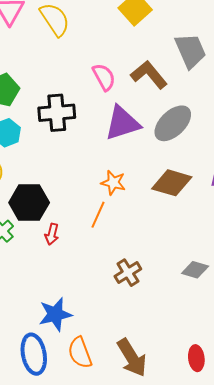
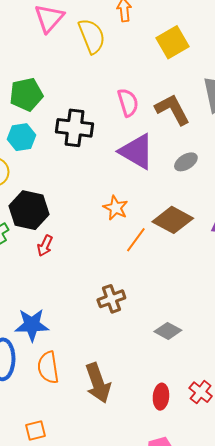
purple triangle: (122, 123) -> (137, 151), turned 36
gray ellipse: (173, 123) -> (186, 162), size x0.6
orange line: (98, 215) -> (136, 240), moved
gray diamond: (195, 270) -> (168, 331), moved

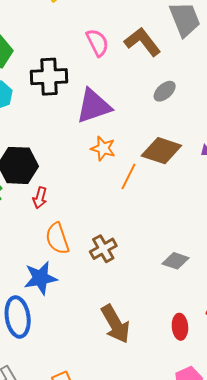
purple triangle: (137, 151) -> (94, 106), moved, turned -39
brown cross: (111, 299) -> (103, 249), moved
orange semicircle: (48, 367) -> (57, 238), moved

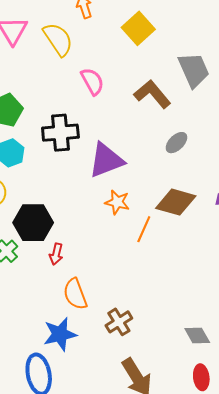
pink semicircle: (97, 43) -> (92, 81), moved
brown cross: (103, 249) -> (119, 322), moved
gray diamond: (176, 261) -> (197, 335), moved, turned 44

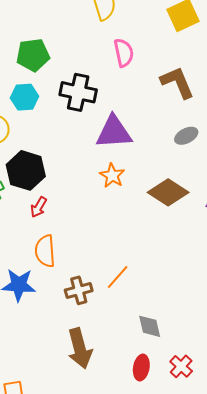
orange line: (144, 229) -> (118, 277), moved

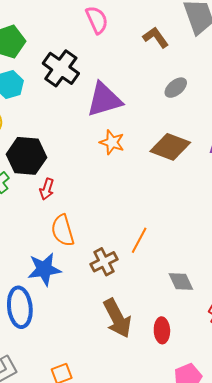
brown L-shape: (177, 82) -> (156, 37), size x0.7
black cross: (78, 92) -> (61, 68), turned 36
red ellipse: (141, 367) -> (162, 330), moved

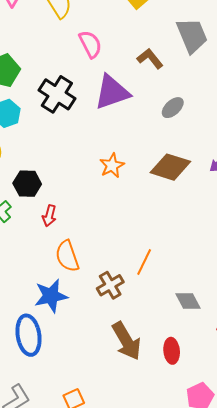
purple triangle: (104, 100) -> (112, 92), moved
orange star: (112, 142) -> (112, 166), turned 30
black hexagon: (26, 156) -> (27, 184), size x0.7

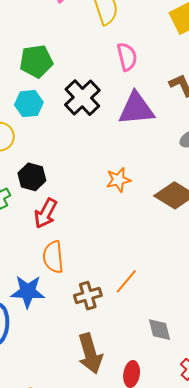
red arrow: (49, 216) -> (46, 213), size x1.4

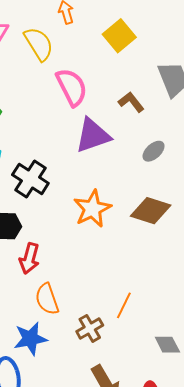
pink semicircle: (127, 57) -> (72, 87), size x1.4
black cross: (82, 98) -> (30, 179), moved
orange star: (118, 180) -> (92, 209), size x1.5

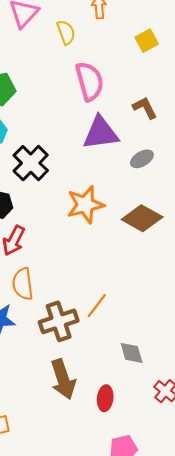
yellow square: (119, 36) -> (147, 41), size x0.7
yellow semicircle: (39, 44) -> (66, 32), size x0.7
gray ellipse: (154, 151) -> (142, 159), moved
brown cross: (90, 328) -> (59, 321), size x1.4

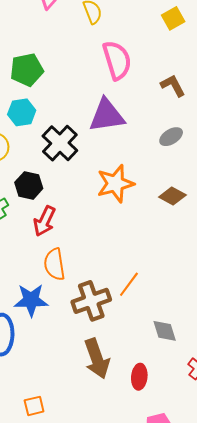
purple triangle: (101, 133) -> (107, 115), moved
brown diamond: (142, 218) -> (172, 196), size x0.7

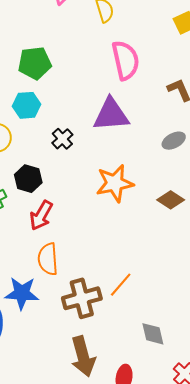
black cross: (60, 143) -> (62, 139), size x0.6

